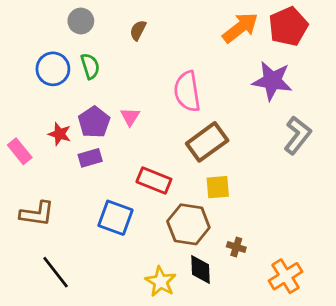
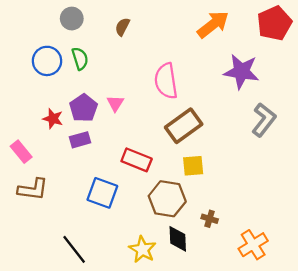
red pentagon: (288, 26) -> (274, 23), moved
pink rectangle: (20, 151) -> (21, 152), moved
black line: (56, 272) -> (74, 249), moved

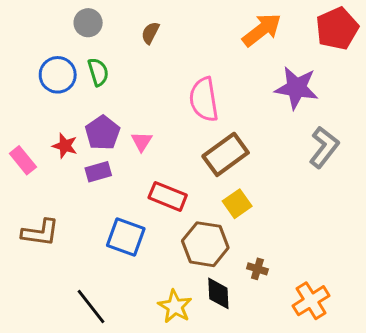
pink triangle: (115, 103) -> (142, 141), moved
pink rectangle: (21, 152) -> (23, 160), moved
yellow square: (193, 166) -> (237, 204), turned -30

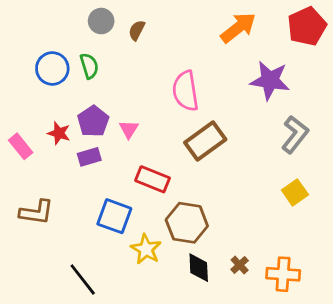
gray circle: (88, 23) -> (101, 21), moved
yellow square: (237, 204) -> (295, 192), moved
brown cross: (257, 269) -> (240, 265), moved, turned 30
orange cross: (311, 301) -> (283, 274), turned 36
yellow star: (175, 306) -> (146, 249), moved

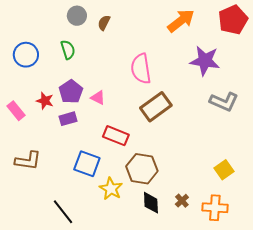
blue circle: (52, 69) -> (26, 55), moved
pink triangle: (129, 129) -> (98, 98), turned -35
gray L-shape: (295, 134) -> (224, 102), turned 76
yellow square: (295, 192) -> (224, 170), moved

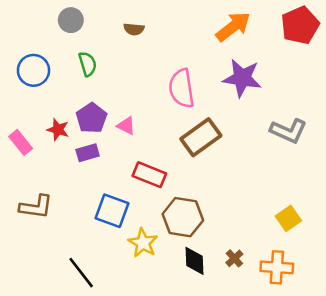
gray circle: (77, 16) -> (71, 20), moved
brown semicircle: (104, 23) -> (134, 29), turned -112
purple star: (205, 61) -> (242, 78), moved

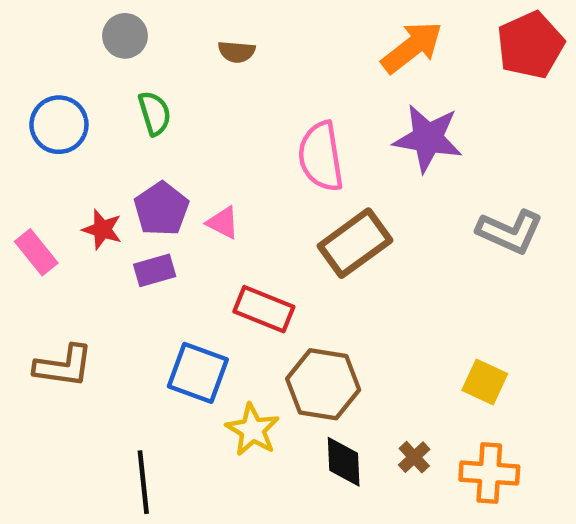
yellow square: (288, 218) -> (485, 382), moved, turned -30
black line: (81, 273) -> (143, 482), turned 32

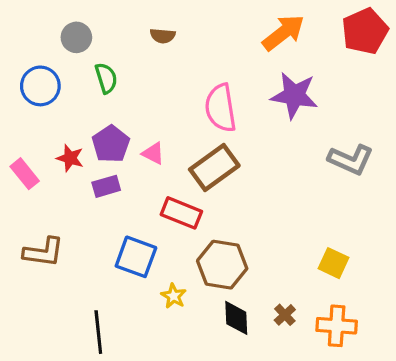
gray circle: (125, 36) -> (76, 37), moved
brown rectangle: (355, 243) -> (214, 167), moved
yellow star: (253, 430) -> (174, 296), size x0.7

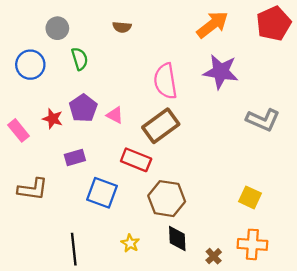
purple rectangle: (106, 186) -> (75, 157), moved
yellow star: (174, 296) -> (130, 243), moved
brown cross: (285, 315) -> (214, 256), moved

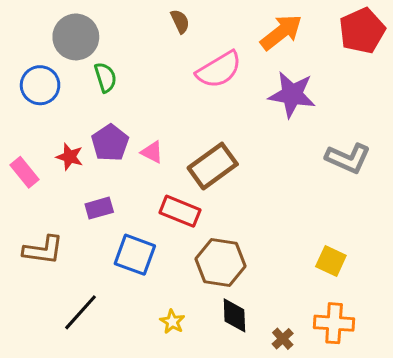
brown semicircle: (122, 27) -> (180, 21), moved, turned -120
gray circle: (57, 28) -> (76, 37), size x1.5
pink semicircle: (165, 81) -> (219, 70), moved, turned -112
black line: (74, 249) -> (80, 312), moved, turned 48

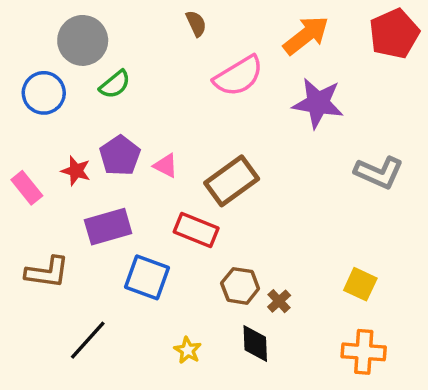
green semicircle: (105, 77) -> (115, 84), turned 68
purple rectangle: (99, 208) -> (108, 227), size x1.5
brown hexagon: (220, 263) -> (240, 286), size x0.7
brown cross: (283, 339) -> (279, 301), moved

